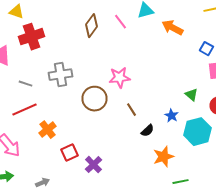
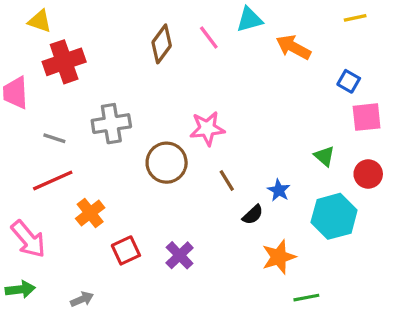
blue star: (172, 116) -> (279, 190), moved
purple cross: (94, 165) -> (180, 255), moved

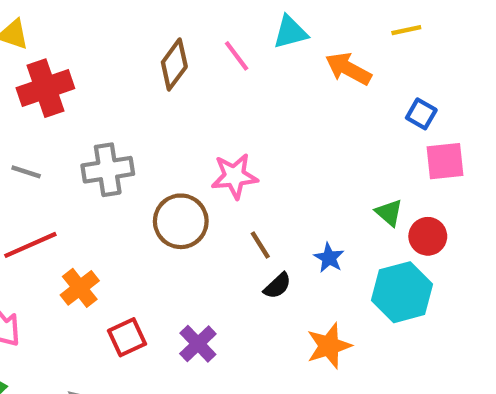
yellow line: (355, 18) -> (406, 30), moved
gray line: (54, 138) -> (26, 172), moved
red circle: (368, 174) -> (428, 236), moved
black semicircle: (253, 215) -> (277, 286), moved

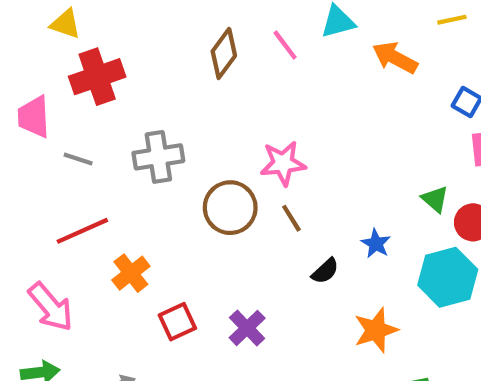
brown line: (260, 245) -> (291, 218), moved

